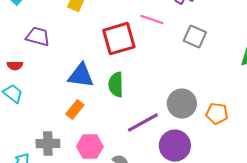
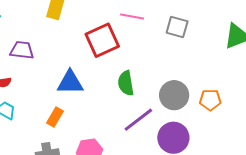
green semicircle: (116, 85) -> (126, 83), moved
orange rectangle: (75, 110) -> (55, 117), moved

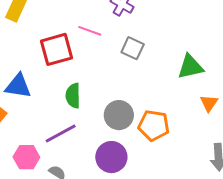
orange pentagon: (210, 100) -> (154, 125), size x1.4
purple line: (138, 120) -> (61, 133), moved

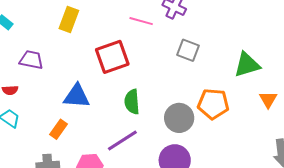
pink line: (90, 31) -> (141, 21), moved
orange pentagon: (154, 125) -> (213, 104), moved

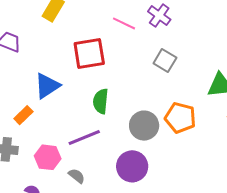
blue triangle: (77, 96) -> (47, 86), turned -48

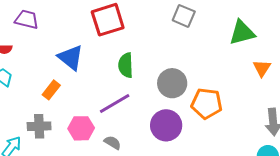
blue triangle: (47, 86) -> (71, 58), turned -40
orange pentagon: (180, 118) -> (207, 103), moved

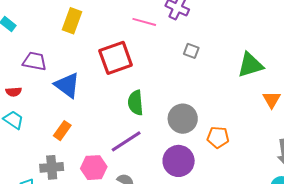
gray square: (184, 16) -> (191, 51), size x0.7
blue triangle: (71, 58) -> (67, 85), moved
orange pentagon: (207, 103) -> (218, 137), size x0.7

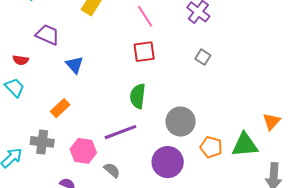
pink line: (144, 22) -> (145, 16), moved, turned 30
red square: (116, 58) -> (144, 52), moved, size x0.7
green triangle: (250, 65) -> (245, 145), moved
blue triangle: (67, 85) -> (75, 65), size x0.7

